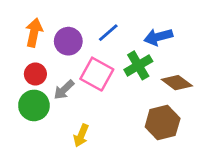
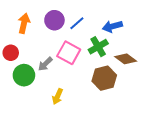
purple circle: (68, 41) -> (54, 20), moved
red circle: (35, 74) -> (11, 53), moved
brown hexagon: (163, 123) -> (104, 78), moved

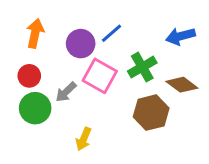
purple circle: (54, 20) -> (81, 44), moved
blue arrow: (112, 26) -> (180, 36), moved
red circle: (11, 53) -> (29, 76), moved

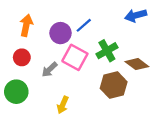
blue arrow: (180, 36) -> (136, 15), moved
green circle: (35, 108) -> (16, 92), moved

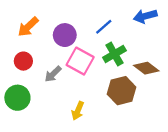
orange arrow: (26, 25) -> (28, 27), turned -145
blue line: (84, 25) -> (104, 27), moved
yellow arrow: (63, 105) -> (78, 111), moved

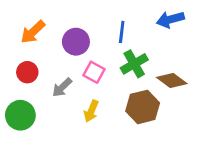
blue line: (104, 27) -> (122, 32), turned -42
pink square: (80, 61) -> (94, 72), size x0.7
yellow arrow: (78, 111) -> (91, 111), moved

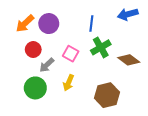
purple circle: (76, 42) -> (49, 24), moved
red circle: (27, 72) -> (33, 50), moved
brown hexagon: (143, 107) -> (107, 95), moved
green circle: (20, 115) -> (35, 88), moved

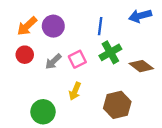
red circle: (33, 50) -> (25, 55), moved
pink square: (71, 54) -> (77, 59), turned 35
gray arrow: (47, 65) -> (53, 62), moved
green circle: (35, 88) -> (43, 112), moved

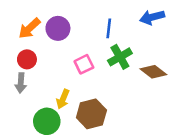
gray arrow: (53, 62) -> (21, 83), moved, turned -42
yellow arrow: (75, 91) -> (63, 99), moved
brown hexagon: (117, 105) -> (91, 114), moved

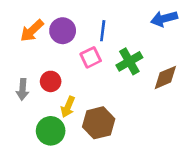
blue line: (109, 28) -> (103, 31), moved
red circle: (27, 59) -> (51, 81), moved
pink square: (84, 64) -> (91, 57), moved
brown diamond: (153, 72) -> (165, 77), turned -60

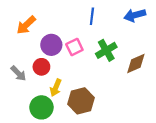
purple circle: (63, 31) -> (51, 45), moved
blue line: (103, 31) -> (92, 16), moved
gray arrow: (23, 89) -> (18, 73), turned -49

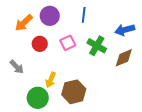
blue arrow: (135, 15) -> (125, 30), moved
purple circle: (51, 45) -> (50, 16), moved
green cross: (106, 50) -> (97, 46), turned -30
red circle: (41, 67) -> (40, 44), moved

